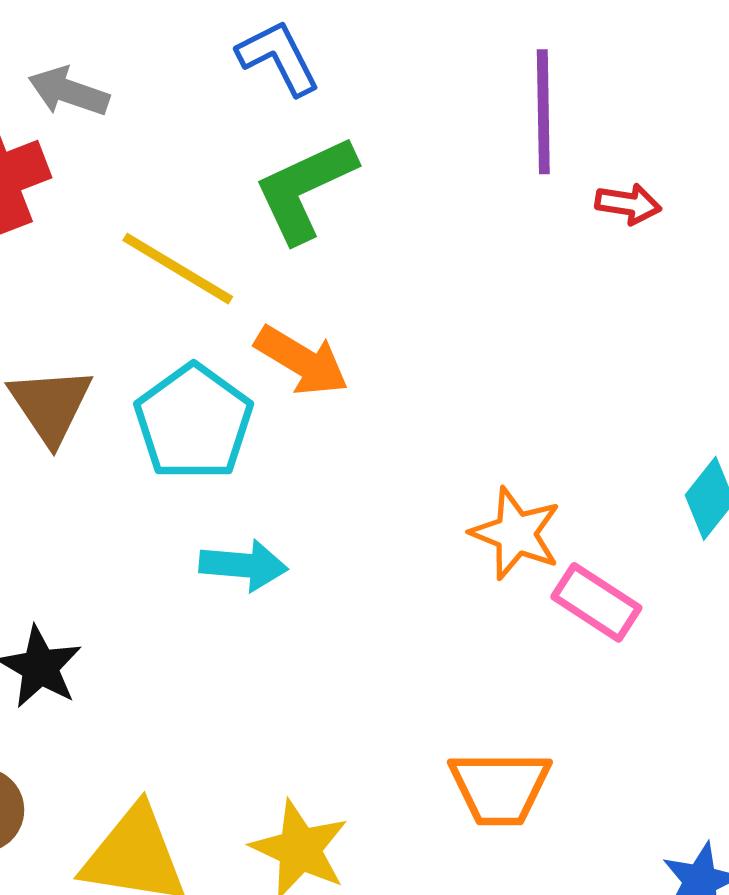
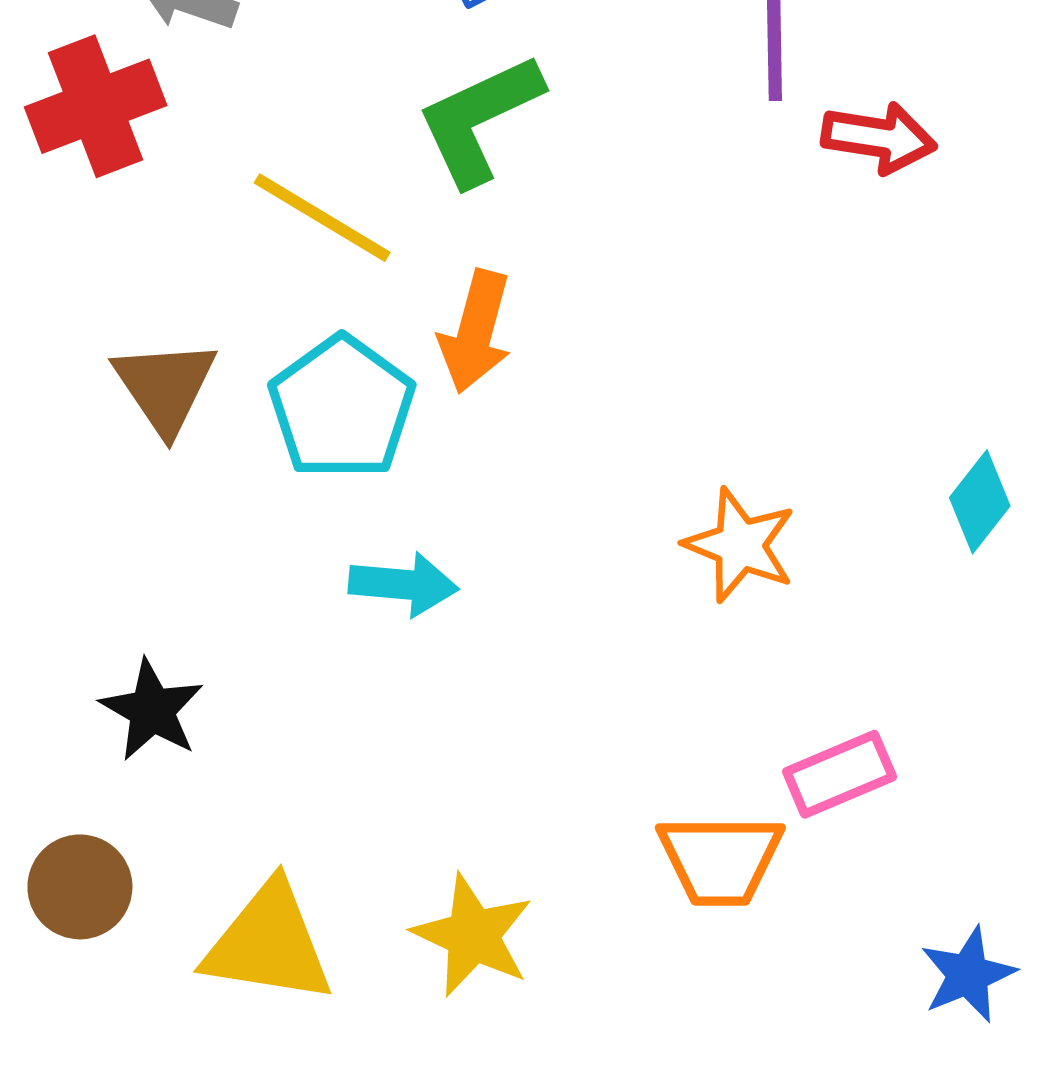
red arrow: (628, 204) -> (879, 138), size x1.4
orange arrow: (302, 361) -> (475, 332), turned 74
pink rectangle: (596, 602) -> (840, 774), moved, turned -56

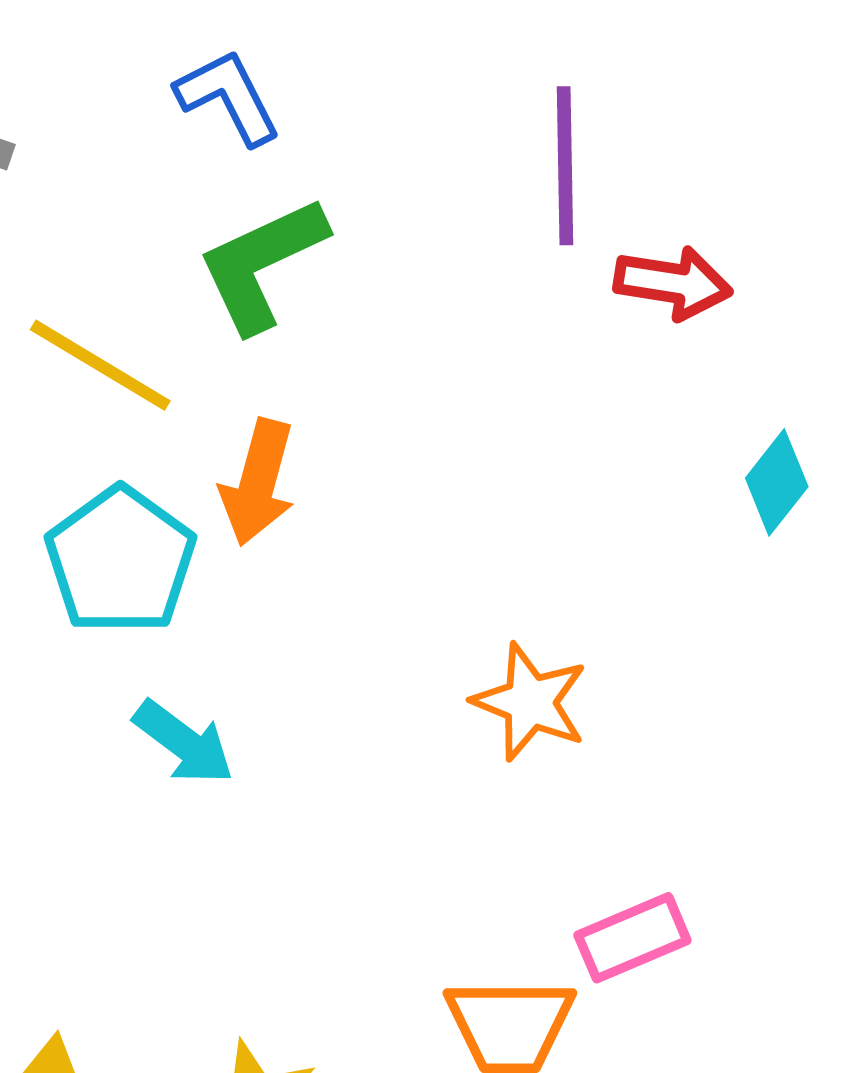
cyan diamond: (980, 502) -> (777, 482), moved
cyan arrow: (403, 584) -> (184, 742), turned 32

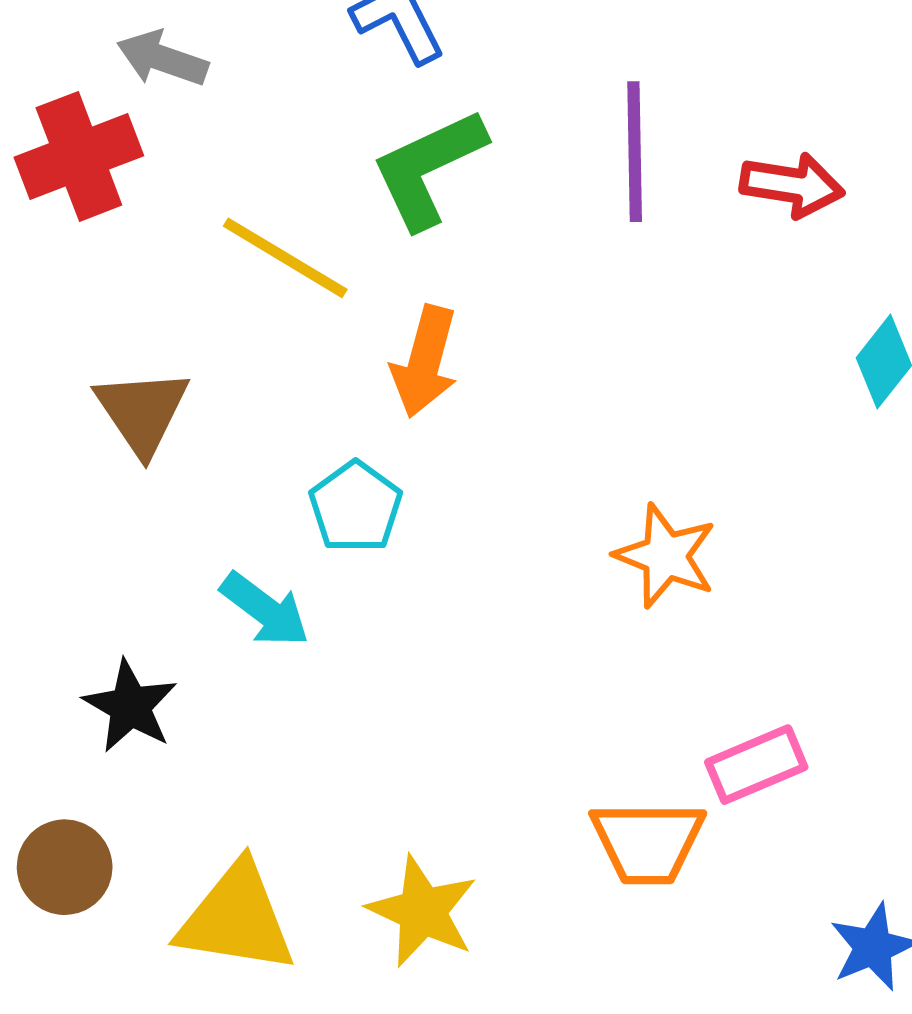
purple line: (565, 166) -> (635, 152), moved
cyan pentagon: (120, 561) -> (356, 507), moved, size x0.7
cyan arrow: (184, 742) -> (265, 610), moved

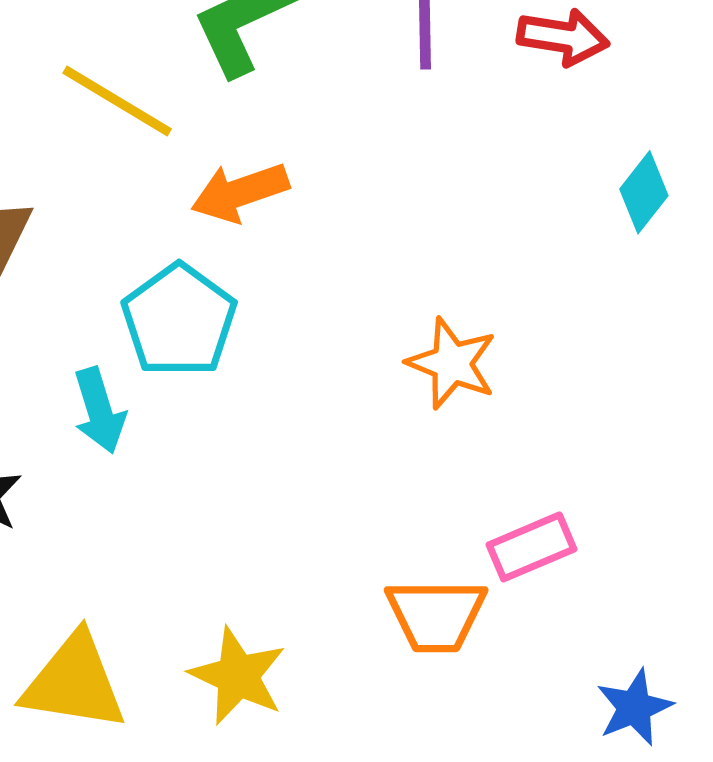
orange arrow: (425, 362) -> (240, 192), turned 56
cyan pentagon: (356, 507) -> (179, 320), size x1.4
cyan arrow: (265, 610) -> (99, 411), turned 36

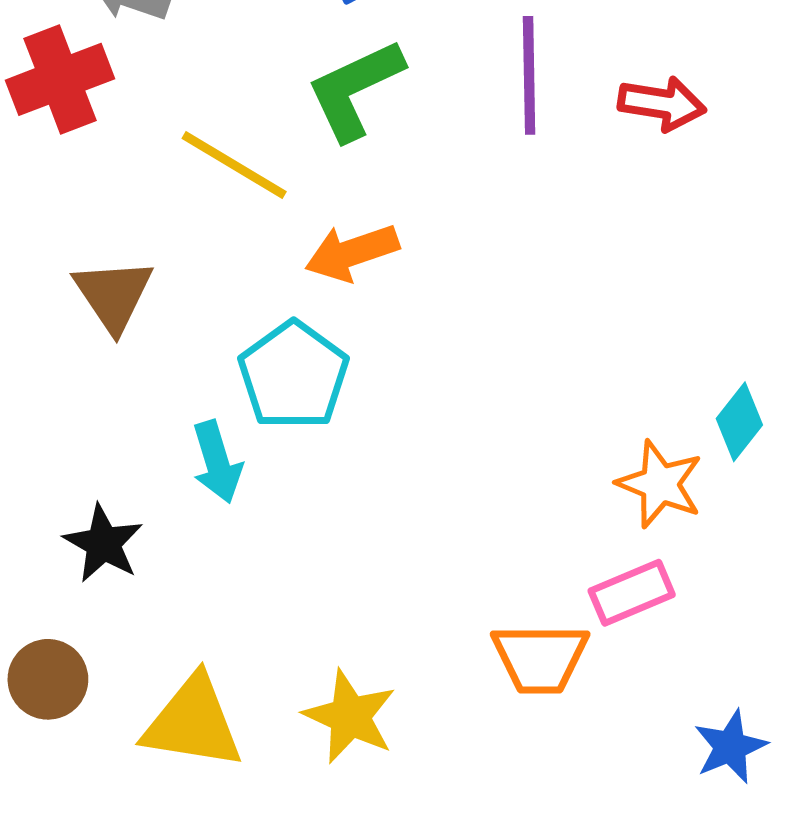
cyan diamond: (644, 192) -> (739, 422), moved
orange star: (452, 363) -> (660, 484), moved

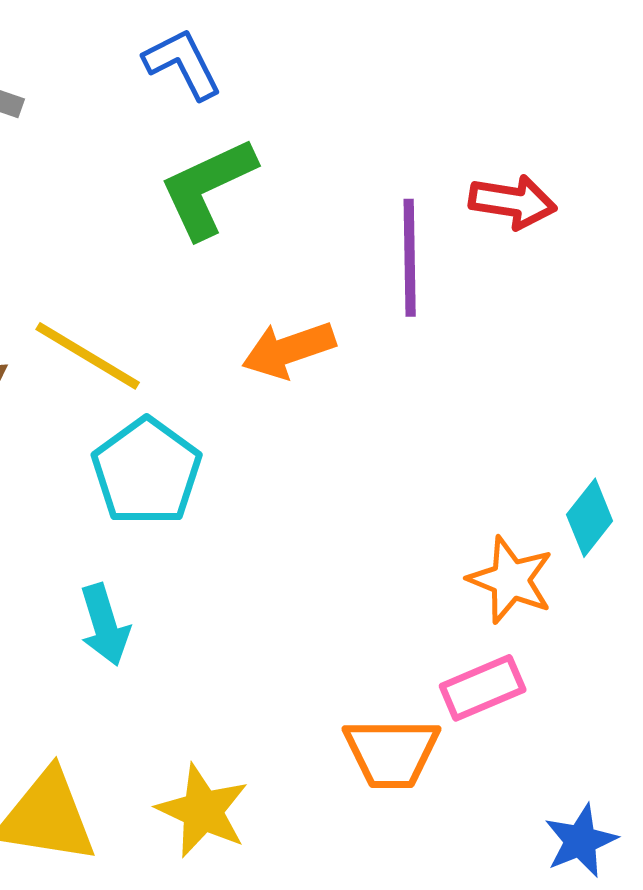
purple line: (529, 75) -> (410, 258), moved
yellow line: (234, 165) -> (88, 356), moved
orange arrow: (352, 253) -> (289, 350), moved
cyan arrow: (217, 462) -> (105, 625), moved

